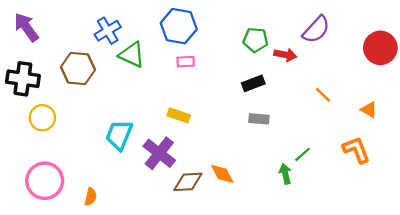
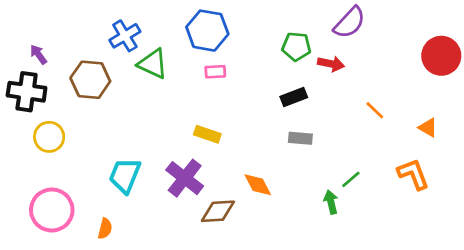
purple arrow: (26, 27) -> (38, 54), moved, size x0.6
purple semicircle: (316, 30) -> (350, 23), moved
cyan trapezoid: (119, 135) -> (125, 175), moved
orange diamond: (222, 174) -> (258, 185), moved

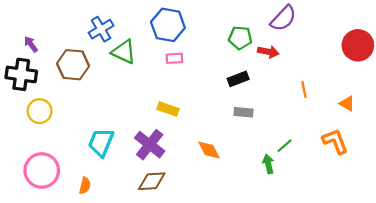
orange line: (375, 110) -> (304, 90), turned 35
brown diamond: (218, 211) -> (152, 181), moved

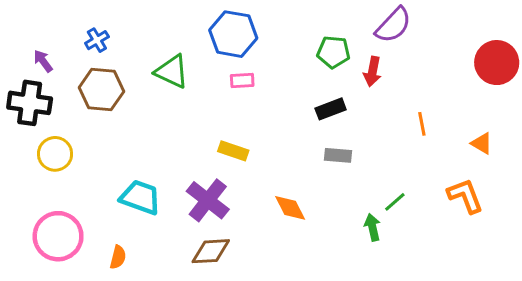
blue cross: (101, 29) -> (97, 40), moved, size x0.7
red arrow: (268, 52) -> (372, 72), turned 90
cyan trapezoid: (101, 142) -> (140, 197), turned 88

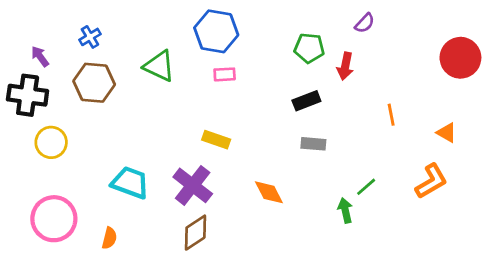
purple semicircle: (393, 25) -> (365, 23), size x0.6
orange L-shape: (465, 196) -> (431, 181), turned 81
brown diamond: (211, 251) -> (195, 233), turned -30

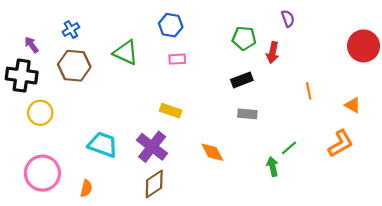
purple semicircle: (365, 23) -> (288, 19), turned -63
blue hexagon: (216, 31) -> (171, 25), size x0.7

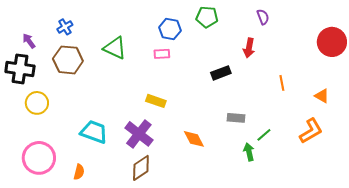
blue hexagon: (171, 25) -> (170, 29), moved
green pentagon: (244, 38) -> (207, 17), moved
gray rectangle: (247, 114) -> (236, 118), moved

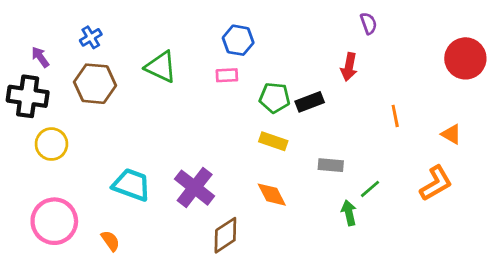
green pentagon: (207, 17) -> (275, 98), moved
yellow rectangle: (156, 101) -> (273, 141), moved
brown diamond: (141, 168) -> (225, 235), moved
orange semicircle: (79, 172) -> (110, 241), turned -49

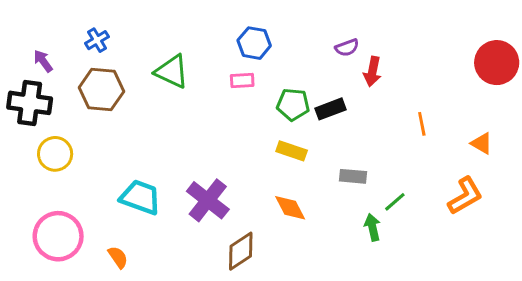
purple semicircle: (369, 23) -> (347, 48), moved, turned 90

